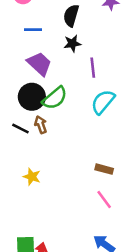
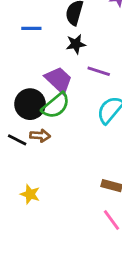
purple trapezoid: (39, 64) -> (59, 80), moved
purple line: (93, 68) -> (99, 71), turned -66
brown arrow: (41, 125) -> (40, 136), turned 114

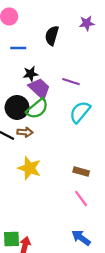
black star: (76, 44) -> (31, 74), moved
yellow star: (30, 194) -> (29, 168), moved, size x1.5

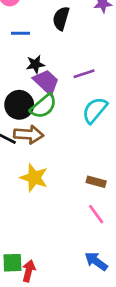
purple line: (71, 82) -> (84, 74), turned -36
brown arrow: (25, 132) -> (29, 134), size x1.5

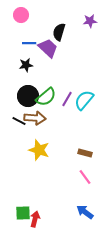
black star: (35, 64) -> (26, 65), moved
purple line: (84, 74) -> (67, 99), moved, turned -42
purple trapezoid: (46, 82) -> (48, 48), moved

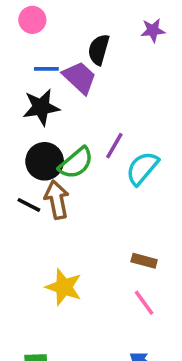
black star: (26, 65) -> (41, 107), size x1.5
purple line: (67, 99) -> (114, 146), moved
brown arrow: (35, 118) -> (57, 200), turned -105
yellow star: (39, 150) -> (64, 287), moved

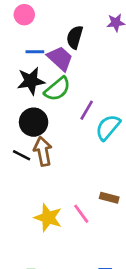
green semicircle: (76, 163) -> (57, 89), moved
pink line: (144, 303) -> (81, 214), moved

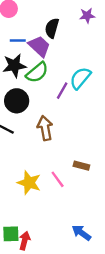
cyan semicircle: (108, 127) -> (80, 78), moved
brown arrow: (43, 151) -> (45, 128), moved

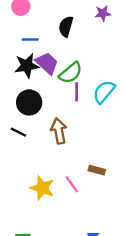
purple trapezoid: (39, 46) -> (47, 63), moved
green semicircle: (37, 72) -> (71, 73), moved
cyan semicircle: (80, 78) -> (104, 92), moved
purple line: (62, 91) -> (77, 92), turned -30

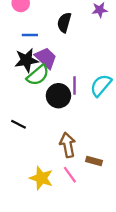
green semicircle: (71, 73) -> (38, 75), moved
black circle: (29, 102) -> (58, 96), moved
brown arrow: (59, 131) -> (68, 145), moved

